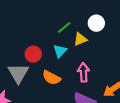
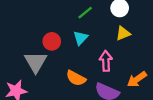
yellow triangle: (80, 39) -> (123, 33), moved
orange semicircle: (51, 78) -> (76, 78), moved

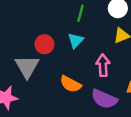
green line: (85, 13) -> (81, 13), turned -35

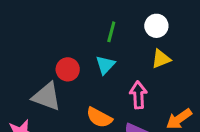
gray triangle: (27, 67) -> (47, 96), turned -40

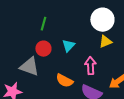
white circle: (156, 26) -> (102, 20), size x1.5
green line: (111, 32) -> (43, 24), moved

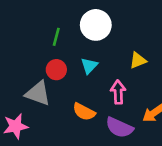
white circle: (102, 20) -> (96, 25), moved

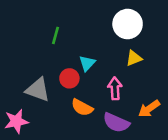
white circle: (96, 25) -> (128, 24), moved
red circle: (56, 70) -> (69, 78), moved

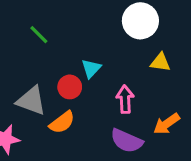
green line: (56, 35) -> (39, 35), moved, turned -60
yellow triangle: (134, 58) -> (160, 62), moved, turned 30
orange semicircle: (82, 107) -> (62, 122), moved, turned -65

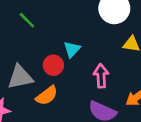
gray triangle: (31, 101) -> (20, 77), turned -32

